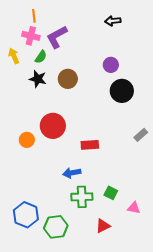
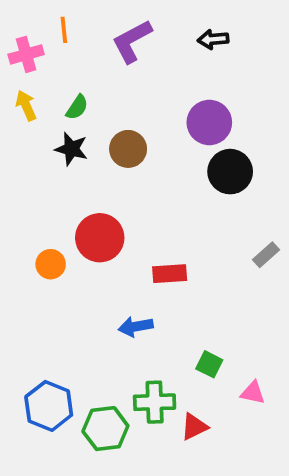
pink cross: (31, 36) -> (26, 54), moved, turned -30
purple L-shape: (57, 37) -> (132, 41), moved
purple circle: (111, 65) -> (209, 122), size x1.5
green cross: (82, 197) -> (155, 402), moved

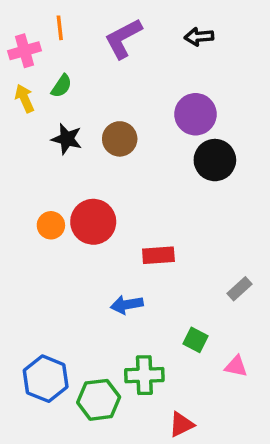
green semicircle: (77, 107) -> (62, 86), moved
gray rectangle: (266, 255) -> (240, 289), moved
orange circle: (51, 264) -> (51, 225), moved
red triangle: (194, 427) -> (181, 424), moved

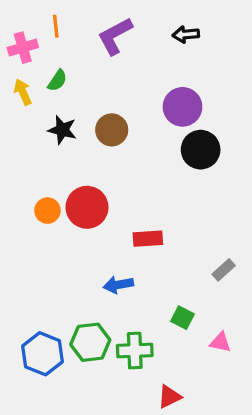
green hexagon: (99, 400) -> (90, 342), moved

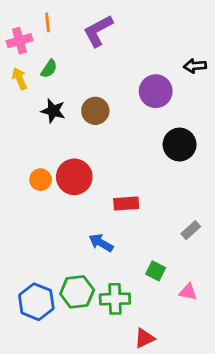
black arrow: (186, 34) -> (195, 66), moved
black circle: (201, 150) -> (180, 145), moved
blue arrow: (118, 285) -> (101, 243), turned 40

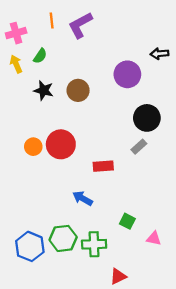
orange line: (48, 22) -> (52, 20), moved
gray rectangle: (191, 230) -> (139, 147), moved

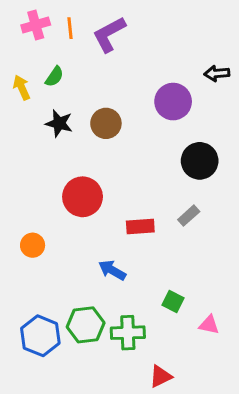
pink cross: (16, 33) -> (36, 25), moved
orange circle: (33, 147) -> (33, 245), moved
gray rectangle: (139, 147) -> (189, 216), moved

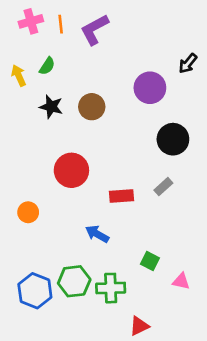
black arrow: (217, 73) -> (188, 63), turned -45

